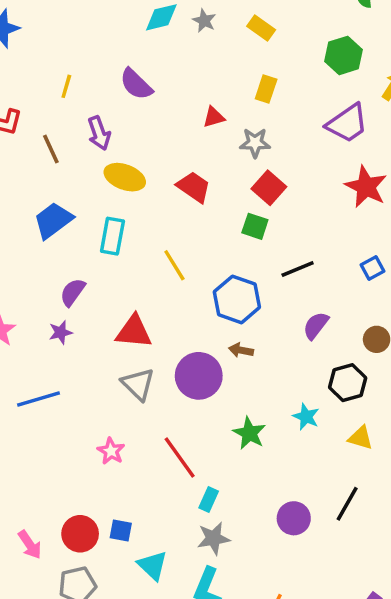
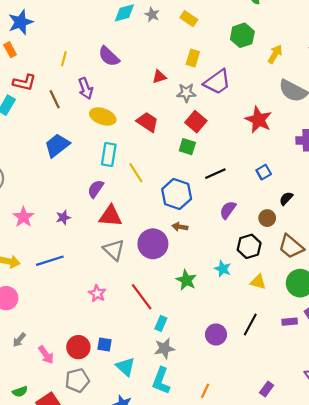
purple trapezoid: (347, 123) -> (217, 82), moved
cyan rectangle: (112, 236) -> (109, 154), moved
purple semicircle: (73, 292) -> (96, 189), moved

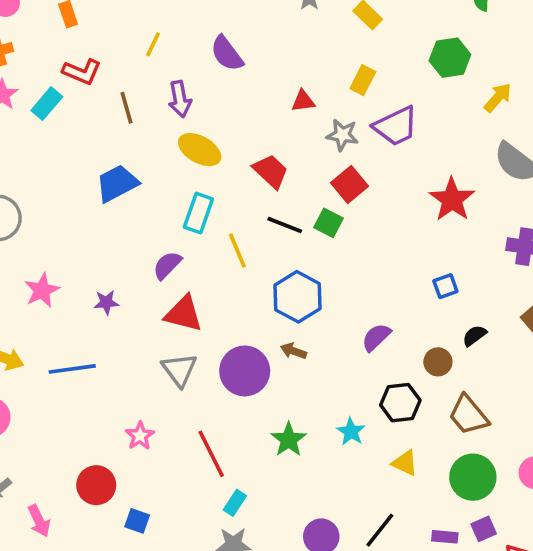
black line: (215, 174) -> (285, 225), moved, turned 35
red circle: (78, 347) -> (96, 485), moved

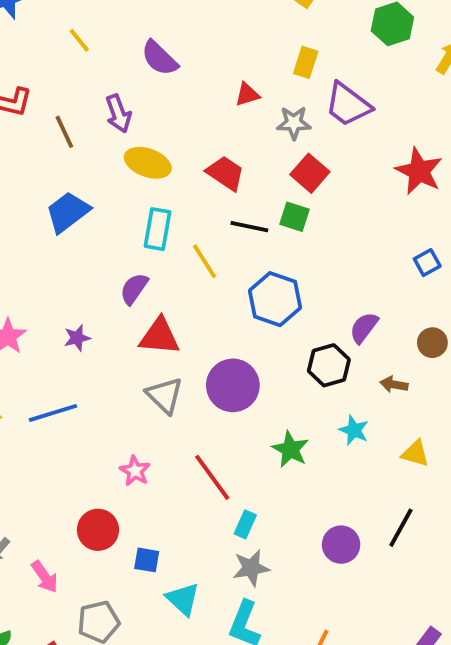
yellow line: (153, 44) -> (79, 40), moved, turned -55
purple trapezoid: (396, 126) -> (348, 105), turned 72
brown arrow: (293, 351) -> (394, 384), moved
black hexagon: (400, 403) -> (329, 365), moved

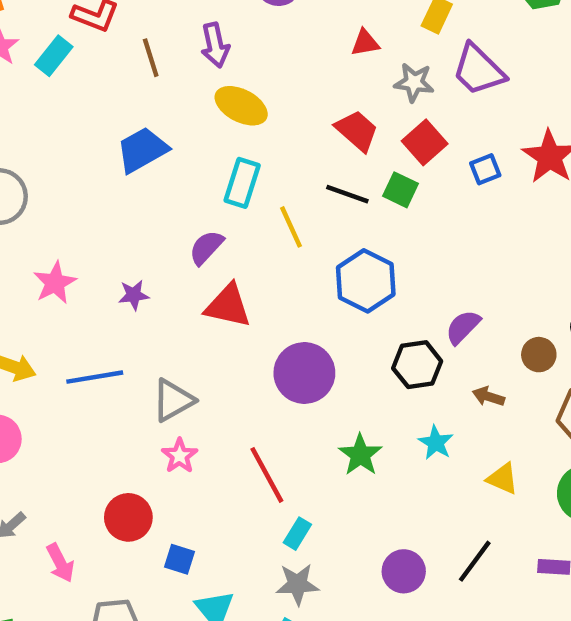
red trapezoid: (225, 173) -> (357, 131), moved
blue square: (427, 263) -> (485, 169), moved
gray triangle: (165, 395) -> (173, 400), moved, turned 39

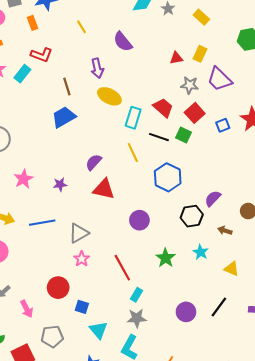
red triangle: (365, 43) -> (176, 58), moved
brown line: (151, 58) -> (67, 87), moved
cyan rectangle: (242, 183) -> (133, 118), moved
purple circle: (304, 373) -> (139, 220), size x0.7

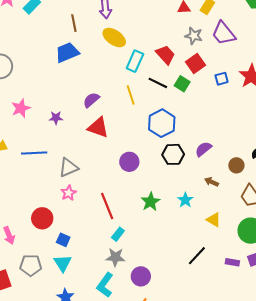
black hexagon: (192, 216) -> (173, 154), moved
purple circle: (186, 312) -> (141, 276), moved
cyan triangle: (98, 330) -> (63, 263), moved

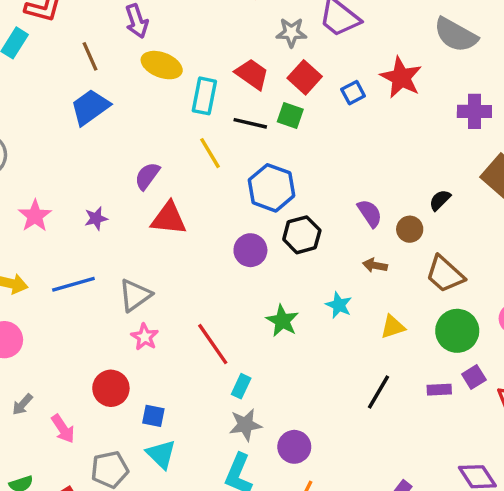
purple semicircle: (203, 149) -> (370, 213), moved, turned 108
purple circle: (129, 162) -> (250, 250), moved
yellow triangle: (214, 220) -> (393, 327), turned -35

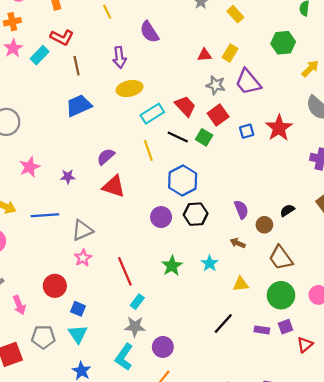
brown line: (90, 56) -> (77, 66), moved
yellow ellipse: (162, 65) -> (129, 88), turned -45
cyan rectangle: (204, 96) -> (152, 114), turned 35

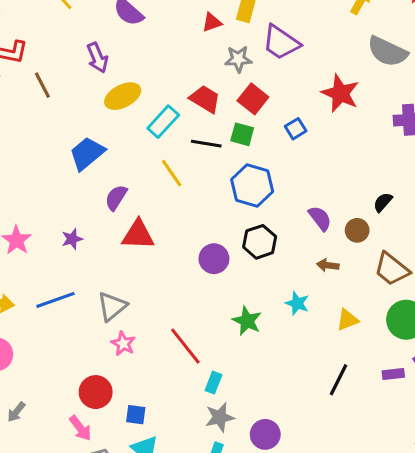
blue trapezoid: (79, 106) -> (87, 153), moved
blue square: (247, 131) -> (296, 129), moved
blue hexagon: (183, 180) -> (252, 186), moved
pink arrow: (19, 305) -> (80, 428), moved

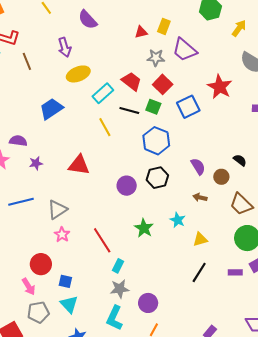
blue square: (296, 129) -> (188, 107), size x1.6
purple semicircle: (116, 198) -> (18, 141), moved, turned 60
black semicircle: (383, 202) -> (240, 160), turned 80
yellow triangle: (347, 320) -> (200, 239), moved

